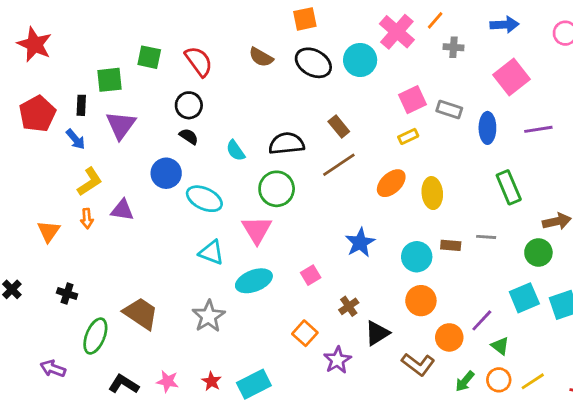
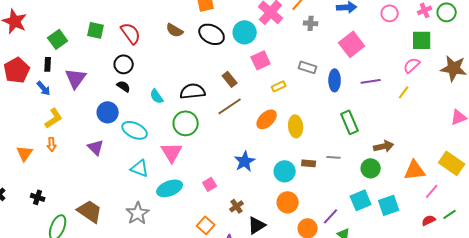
green square: (110, 80) -> (58, 39), moved, turned -30
pink square: (412, 100) -> (261, 60), moved
purple triangle: (122, 210) -> (96, 147), moved, turned 36

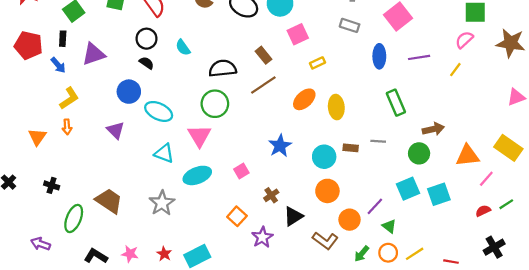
gray rectangle: (308, 67) -> (350, 25), moved
red pentagon: (17, 70) -> (28, 45), turned -30
purple triangle: (76, 78) -> (94, 54), turned 35
cyan semicircle: (157, 96) -> (183, 47), moved

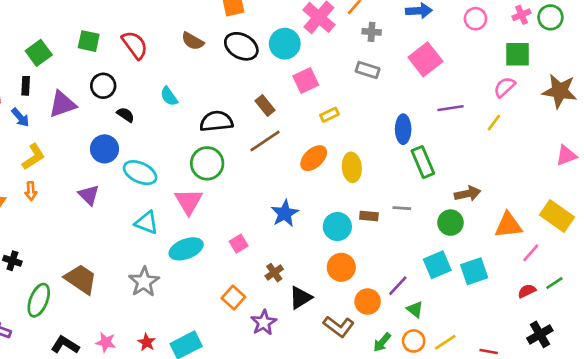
black circle: (146, 39) -> (103, 86), moved
blue ellipse: (379, 56) -> (403, 129), moved

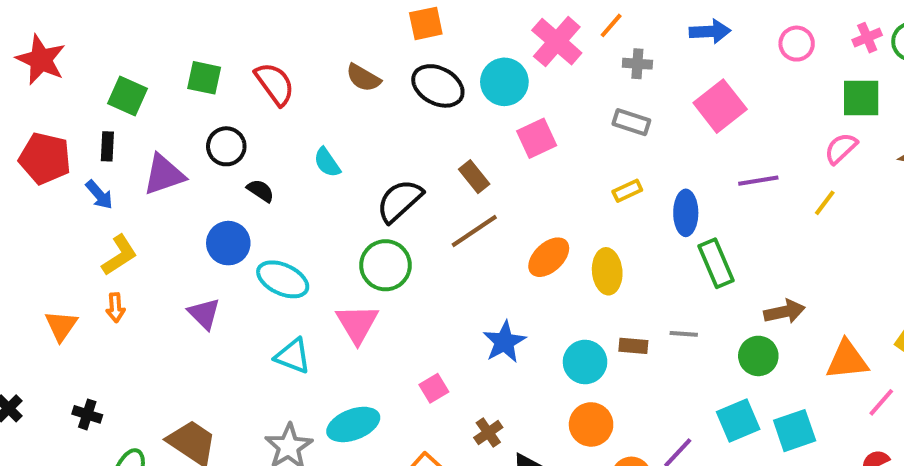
green square: (39, 53) -> (128, 96), turned -30
yellow rectangle: (329, 115) -> (627, 191), moved
black semicircle: (216, 121) -> (400, 201), turned -36
cyan ellipse: (186, 249) -> (353, 424), moved

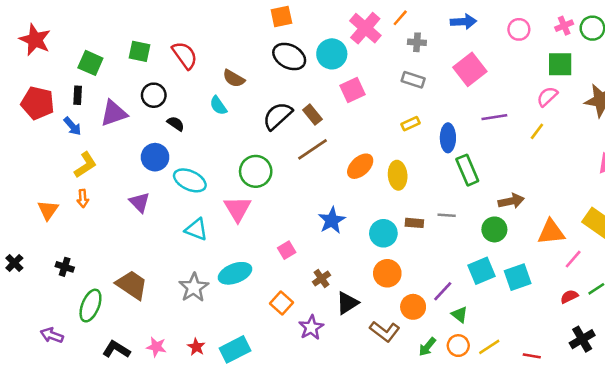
brown semicircle: (363, 78) -> (234, 78), moved
black semicircle: (400, 201) -> (278, 116), moved

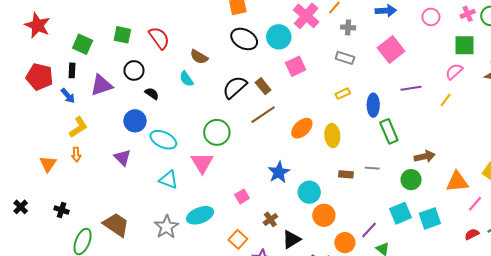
cyan circle: (383, 233) -> (309, 192), moved

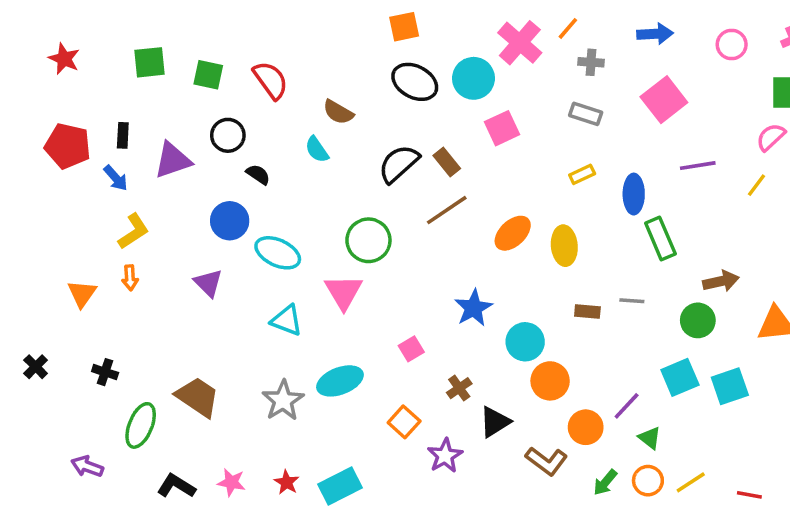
red star: (37, 25) -> (64, 59), size x0.7
green square: (83, 44) -> (150, 62), moved, turned -30

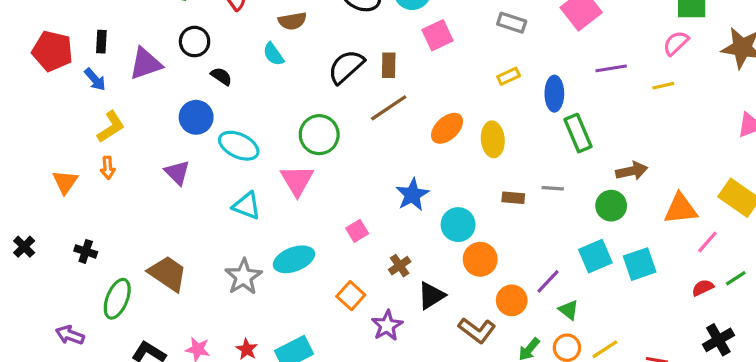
brown semicircle: (338, 112) -> (292, 21), turned -40
brown rectangle: (447, 162) -> (389, 65), turned 40
yellow line: (757, 185) -> (663, 86), turned 40

